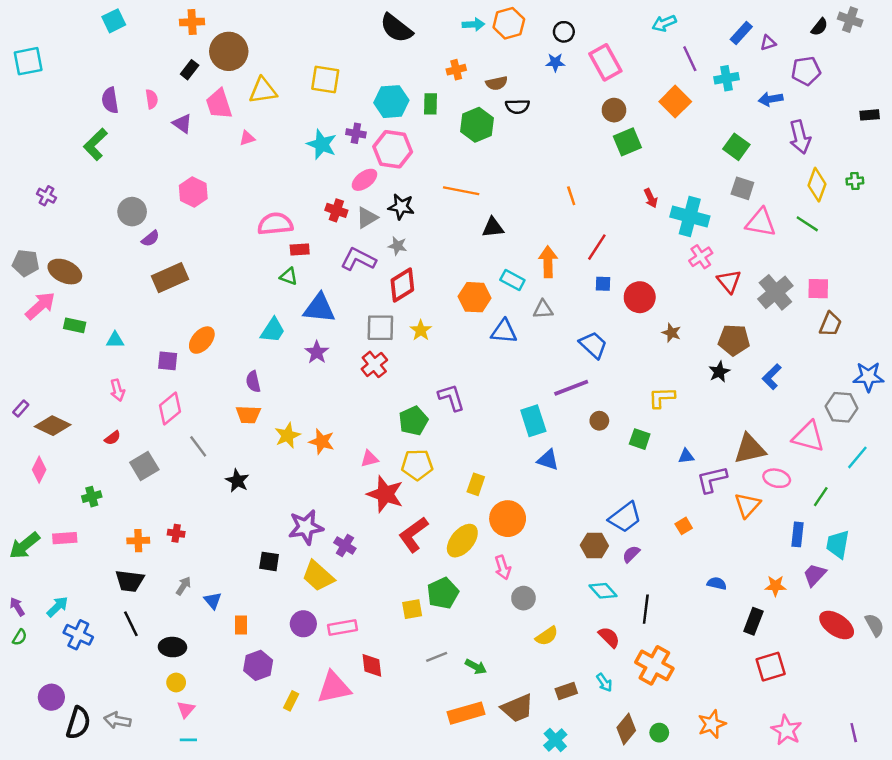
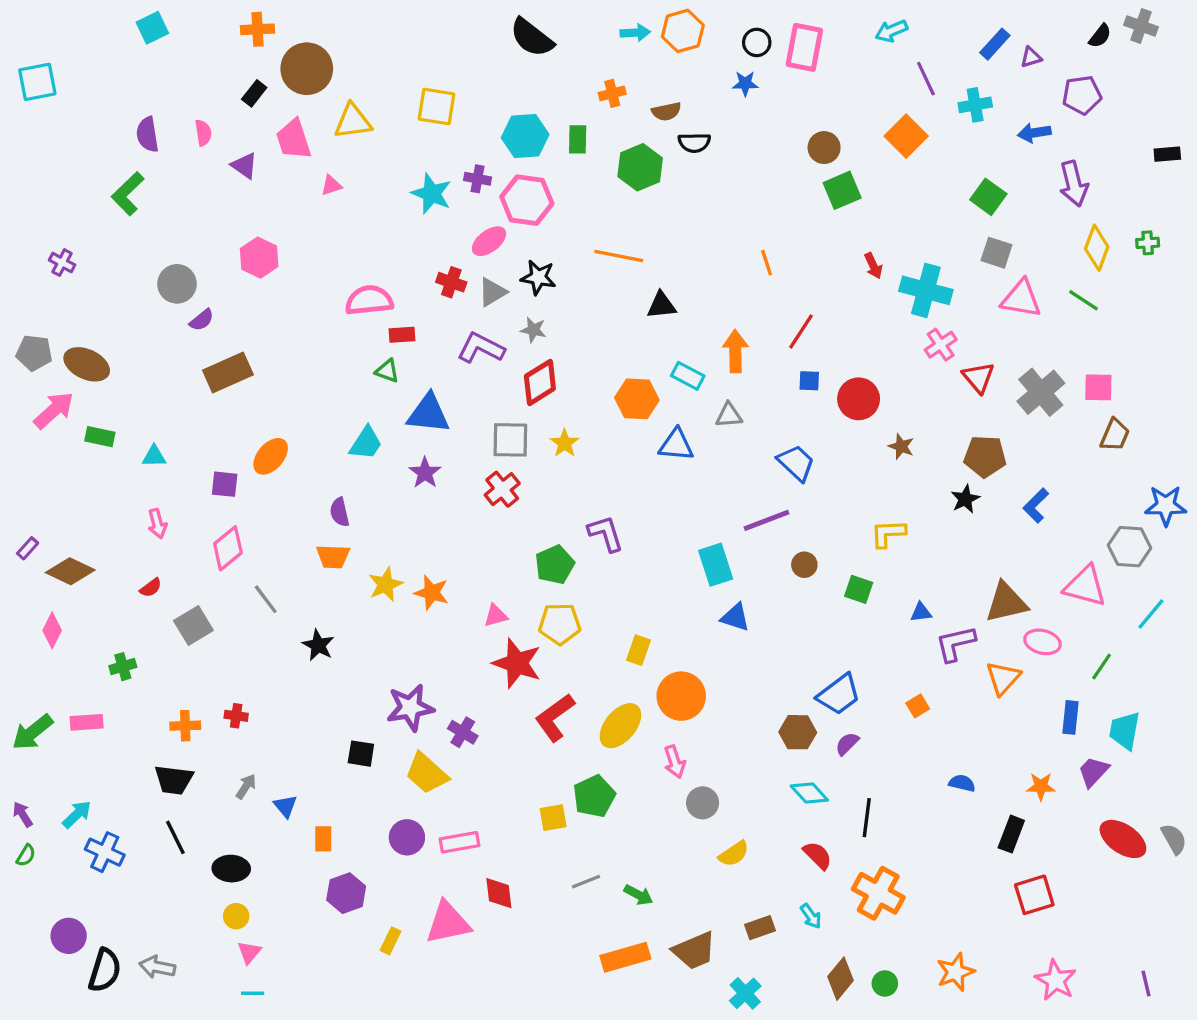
pink rectangle: (605, 62) -> (804, 47), moved, turned 40

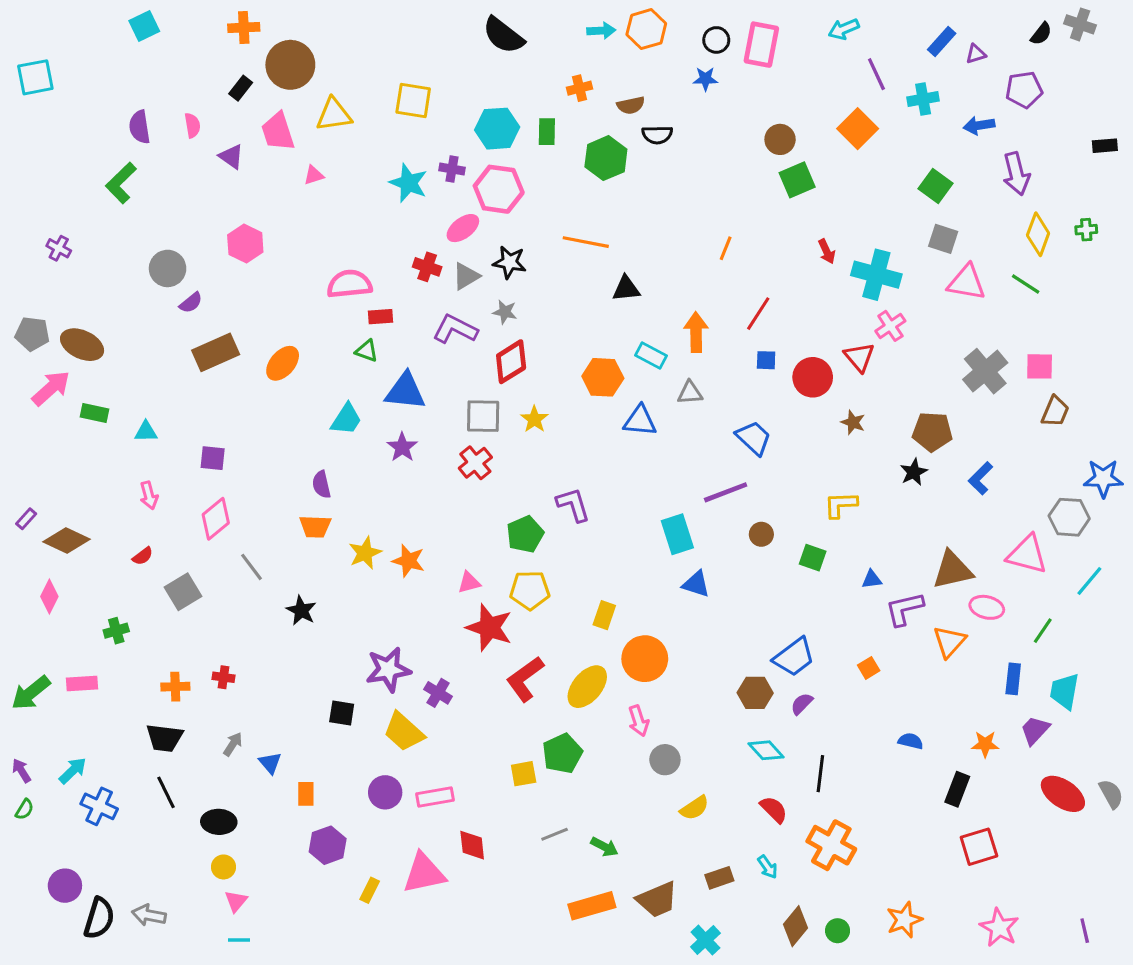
orange line: (767, 263) -> (726, 248), turned 40
red triangle: (978, 377) -> (859, 357), moved
orange ellipse: (271, 456) -> (283, 363), moved

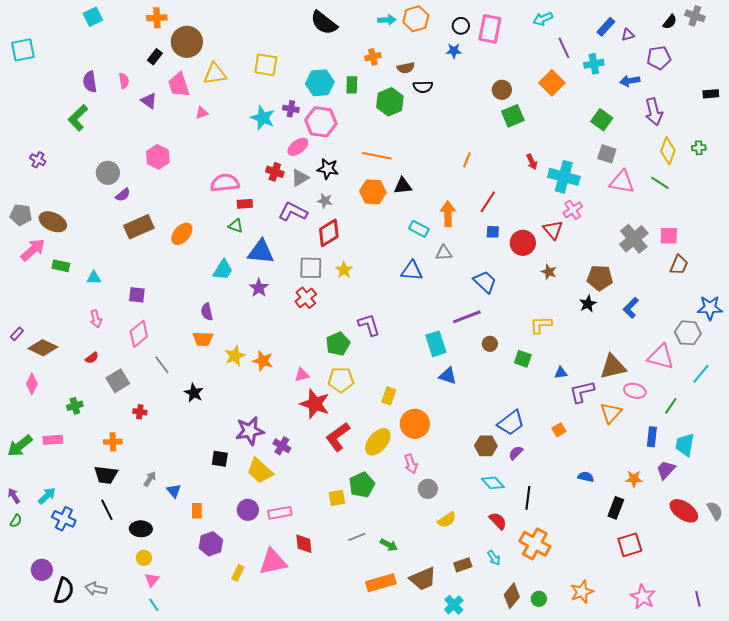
orange hexagon: (603, 377) -> (373, 192), moved
red cross: (223, 677) -> (140, 412), moved
cyan line: (239, 940) -> (154, 605), turned 56

